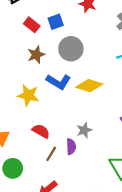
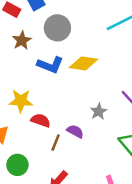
yellow star: (28, 95) -> (21, 101), moved
gray star: (84, 130) -> (99, 111), moved
purple semicircle: (71, 147) -> (75, 131), turned -49

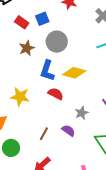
blue L-shape: (50, 65) -> (47, 71), turned 80
red semicircle: (41, 120) -> (56, 94), moved
purple semicircle: (75, 131) -> (68, 131), moved

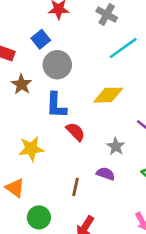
blue square: (42, 19) -> (41, 39), moved
yellow diamond: (74, 73) -> (108, 95), moved
red semicircle: (56, 94) -> (75, 132), turned 35

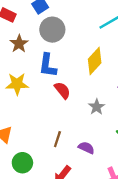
yellow diamond: (108, 95) -> (95, 61), turned -52
yellow star: (31, 149) -> (17, 84), moved
purple semicircle: (106, 174) -> (86, 148), moved

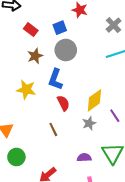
yellow diamond: (95, 61) -> (94, 100), moved
brown line: (57, 139) -> (53, 129), moved, turned -56
purple semicircle: (86, 148) -> (84, 158), moved, turned -40

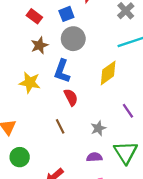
yellow diamond: (94, 100) -> (108, 73), moved
gray star: (89, 123) -> (98, 128), moved

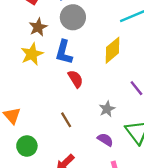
yellow star: (30, 83) -> (32, 54), moved, turned -30
brown line: (60, 126) -> (66, 120), moved
purple semicircle: (94, 157) -> (105, 140), turned 40

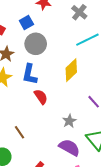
brown line: (66, 120) -> (20, 132), moved
purple semicircle: (105, 140) -> (69, 147), size x1.5

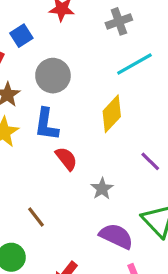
gray cross: (79, 12) -> (119, 21), turned 35
blue square: (26, 22) -> (21, 36), moved
gray star: (69, 121) -> (102, 189), moved

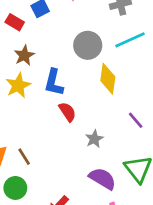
gray circle: (53, 76) -> (88, 45), moved
yellow diamond: (112, 114) -> (108, 79), turned -40
brown line: (36, 217) -> (24, 157), moved

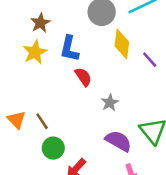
purple line: (136, 120) -> (150, 60), moved
green circle: (15, 188) -> (53, 148), moved

